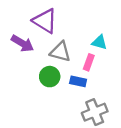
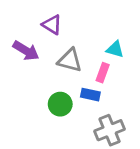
purple triangle: (45, 21) -> (52, 25), size x0.7
green circle: (50, 77) -> (60, 104), moved

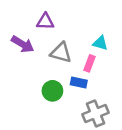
purple triangle: (52, 25) -> (45, 22), turned -30

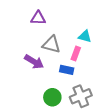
purple arrow: (23, 44) -> (34, 62), moved
green circle: (52, 91) -> (52, 97), moved

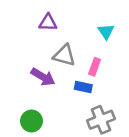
cyan triangle: (85, 36) -> (106, 31), moved, turned 40
green circle: (52, 97) -> (32, 121), moved

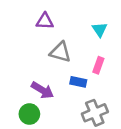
pink rectangle: (95, 67) -> (98, 65), moved
purple arrow: (43, 77) -> (42, 90), moved

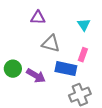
blue rectangle: (78, 82) -> (66, 69), size x1.5
green circle: (29, 114) -> (13, 69), moved

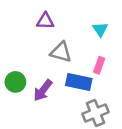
purple arrow: (36, 76) -> (43, 90), turned 96

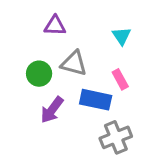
pink rectangle: (99, 65) -> (120, 79), turned -49
green circle: (15, 82) -> (39, 74), moved

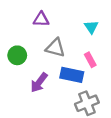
green circle: (39, 74) -> (17, 55), moved

